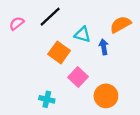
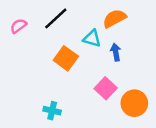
orange semicircle: (120, 24) -> (114, 18), moved
pink square: (78, 77) -> (106, 88), moved
orange circle: (106, 96) -> (134, 103), moved

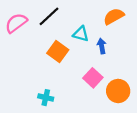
orange semicircle: (114, 18) -> (114, 16), moved
pink semicircle: (18, 26) -> (16, 23), size x1.5

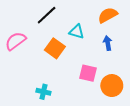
pink semicircle: (16, 23) -> (16, 41), moved
blue arrow: (102, 46) -> (108, 43), moved
pink square: (93, 78) -> (88, 73), turned -30

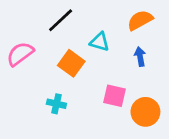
cyan cross: (43, 92) -> (56, 104), moved

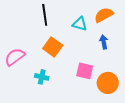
black line: (61, 20) -> (45, 15), turned -55
cyan triangle: (100, 42) -> (80, 24), moved
pink semicircle: (20, 54) -> (15, 57), moved

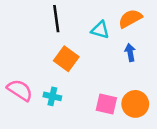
pink semicircle: (15, 57) -> (20, 90), moved, turned 70
pink square: (85, 71) -> (106, 104), moved

